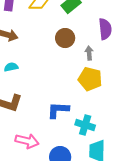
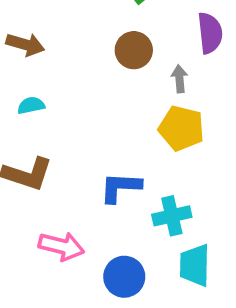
cyan cross: (85, 125) -> (172, 216), turned -30

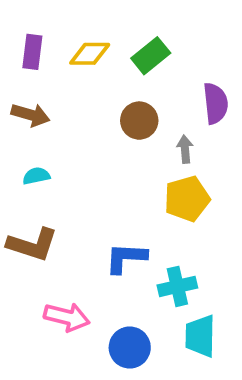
yellow pentagon: (181, 128) -> (187, 199), turned -30

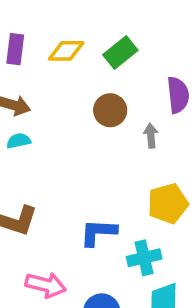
cyan semicircle: (36, 176) -> (19, 141), moved
yellow pentagon: (187, 199) -> (168, 204), moved

